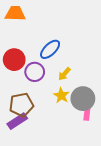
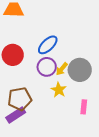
purple circle: (35, 72) -> (47, 67), moved
gray circle: (83, 99) -> (80, 70), moved

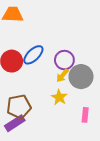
blue ellipse: (48, 45) -> (33, 55), moved
purple circle: (47, 67) -> (64, 60), moved

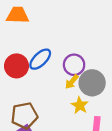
yellow star: (59, 97) -> (80, 105), moved

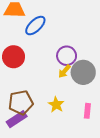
blue ellipse: (40, 59) -> (35, 26), moved
yellow star: (80, 105) -> (56, 105), moved

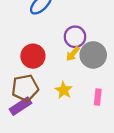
red circle: (14, 57) -> (33, 56), moved

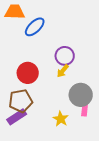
gray circle: (93, 55) -> (81, 95), moved
yellow star: (64, 90) -> (61, 119), moved

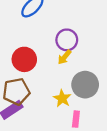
pink rectangle: (85, 109) -> (76, 119), moved
yellow star: (61, 119) -> (62, 98), moved

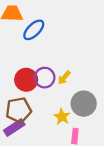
purple circle: (67, 40) -> (45, 78), moved

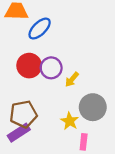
purple circle: (45, 78) -> (51, 68), moved
red circle: (26, 80) -> (29, 66), moved

